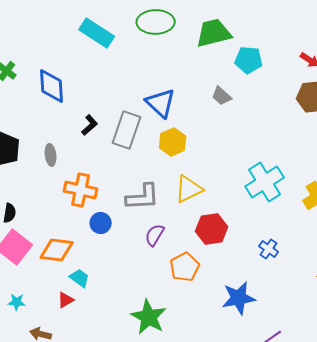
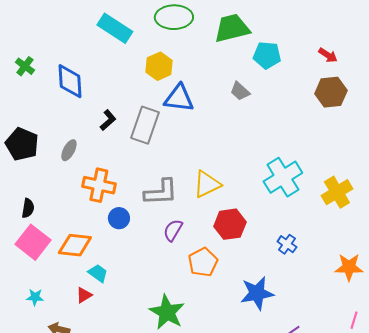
blue triangle: (161, 103) -> (179, 98), turned -36
yellow hexagon: (173, 142) -> (159, 66), moved
gray ellipse: (51, 155) -> (69, 150), turned 35

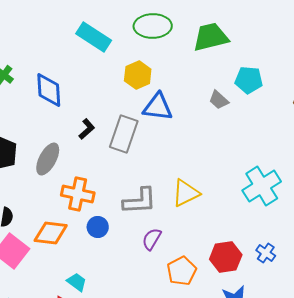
cyan pentagon: (267, 55) -> (249, 80), moved
gray ellipse: (69, 150) -> (48, 159), size x1.5
red hexagon: (230, 224) -> (226, 257), moved
orange diamond: (75, 245) -> (51, 233), moved

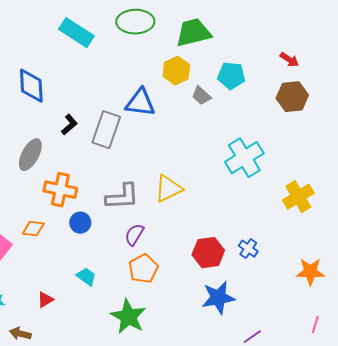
yellow hexagon: (138, 75) -> (176, 71), moved
cyan cross: (262, 186) -> (244, 158), moved
orange diamond: (51, 233) -> (33, 229), size x0.7
orange pentagon: (182, 271) -> (143, 269), moved
cyan trapezoid: (77, 282) -> (86, 277), moved

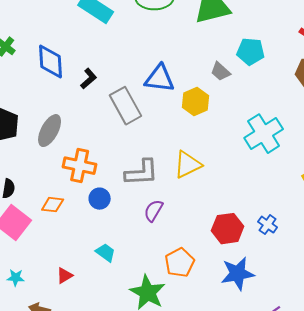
yellow hexagon: (176, 71) -> (196, 102), moved
black L-shape: (69, 125) -> (89, 79), moved
gray rectangle: (106, 130) -> (126, 106), turned -48
orange pentagon: (143, 269) -> (180, 263), moved

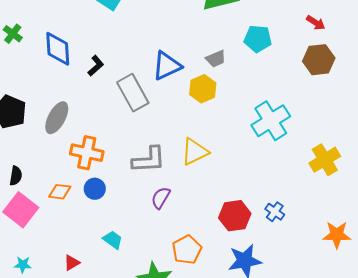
gray trapezoid: (221, 72) -> (216, 59), moved, turned -65
blue triangle: (160, 79) -> (167, 66), turned -32
blue circle: (100, 199) -> (95, 189), moved

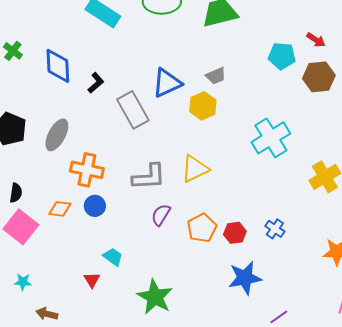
cyan pentagon: (258, 39) -> (282, 56), moved
red hexagon: (235, 216) -> (235, 233), size x0.7
orange pentagon: (187, 250) -> (202, 228), moved
red triangle: (72, 263) -> (92, 280), moved, turned -30

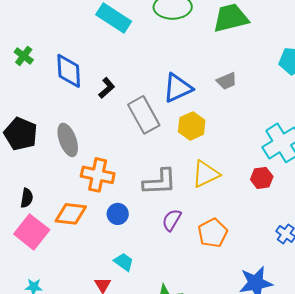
yellow hexagon: (203, 106) -> (192, 126), moved
gray ellipse: (57, 135) -> (68, 140), turned -48
blue circle: (95, 206) -> (118, 214), moved
orange diamond: (60, 209) -> (71, 214), size x1.4
red hexagon: (235, 233) -> (262, 178), moved

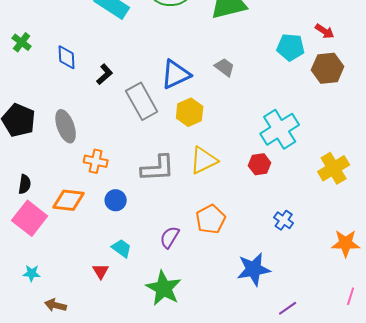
blue diamond: (69, 71) -> (67, 57), size x0.7
gray trapezoid: (227, 81) -> (225, 67), turned -120
orange cross: (98, 175) -> (96, 161), size x0.7
purple semicircle: (172, 220) -> (170, 237), moved

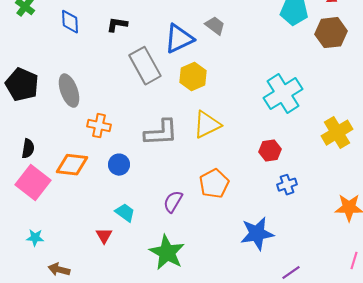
gray trapezoid: (225, 67) -> (215, 26), moved
black L-shape: (105, 74) -> (117, 25), moved, turned -130
red hexagon: (260, 164) -> (270, 151), moved
blue cross: (284, 220) -> (287, 185), turned 36

